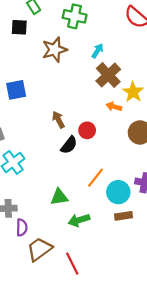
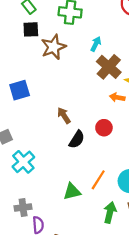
black square: (19, 27) -> (31, 29), moved
red circle: (87, 130) -> (104, 128), moved
orange line: (95, 178) -> (98, 180), moved
green arrow: (79, 220) -> (110, 212), moved, turned 126

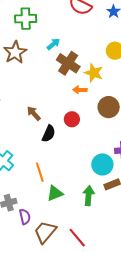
cyan arrow: (96, 44) -> (53, 44), turned 32
orange line: (98, 180) -> (40, 172), moved, turned -42
green triangle: (72, 192) -> (55, 193), moved

